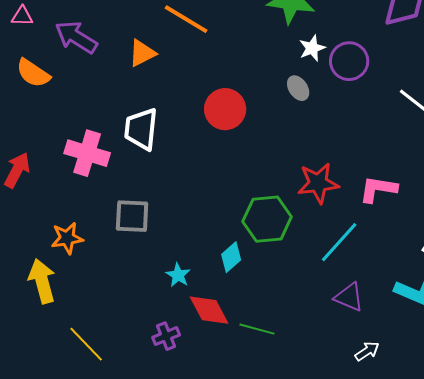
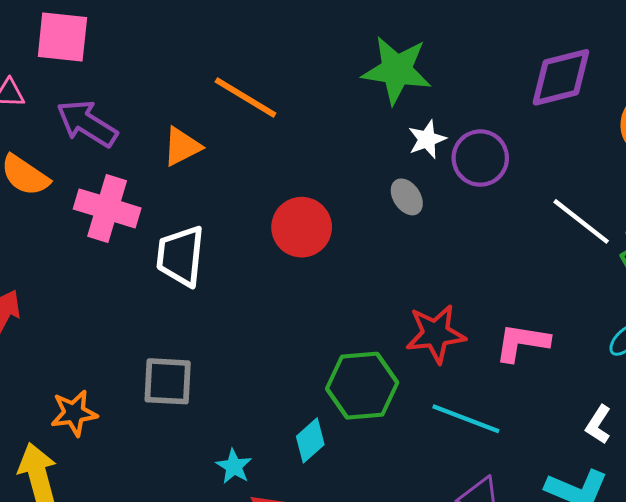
pink cross: (87, 153) -> (107, 208), moved
cyan line: (339, 242) -> (466, 419), turned 69

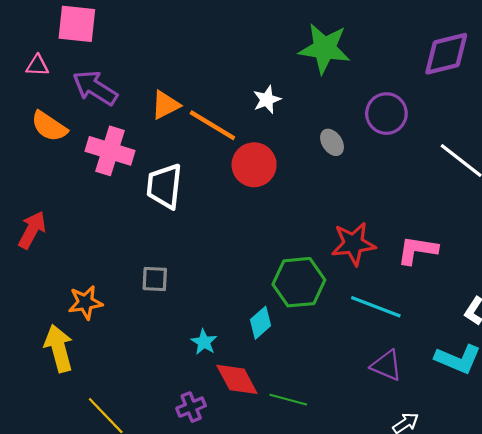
orange line: (245, 97) -> (212, 125), moved
white star: (427, 139) -> (267, 100), moved
gray square: (168, 381) -> (155, 279), size x0.7

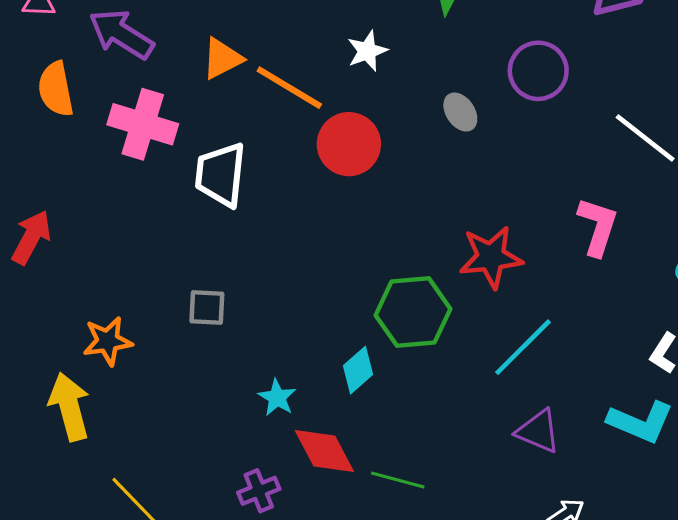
orange semicircle: (49, 126) -> (56, 89), turned 45
pink L-shape: (417, 250) -> (598, 227), moved, turned 99
cyan line: (376, 307) -> (523, 347), turned -66

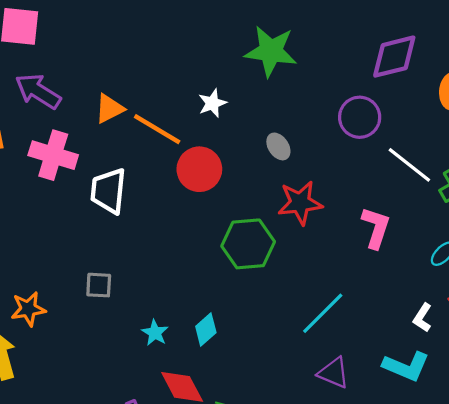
purple circle: (538, 71) -> (360, 117), moved
red star: (491, 257) -> (300, 203), moved
green hexagon: (413, 312) -> (248, 244), moved
cyan star: (277, 398) -> (155, 333), moved

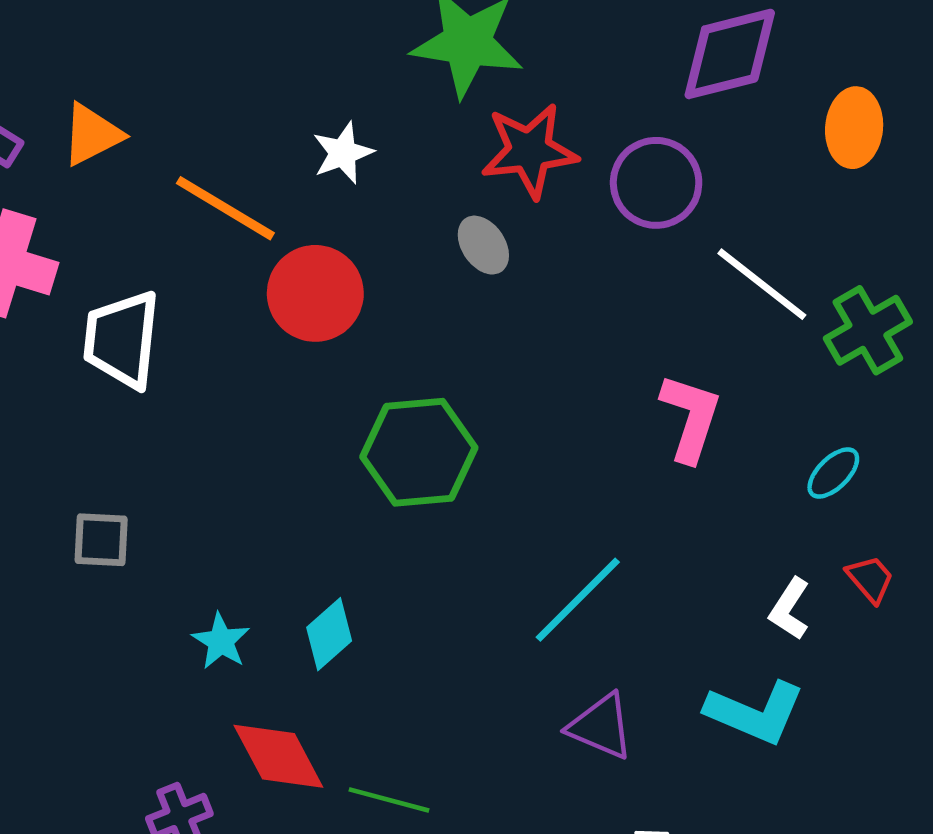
orange triangle: (109, 109) -> (92, 135), moved
red star: (300, 203) -> (529, 151), moved

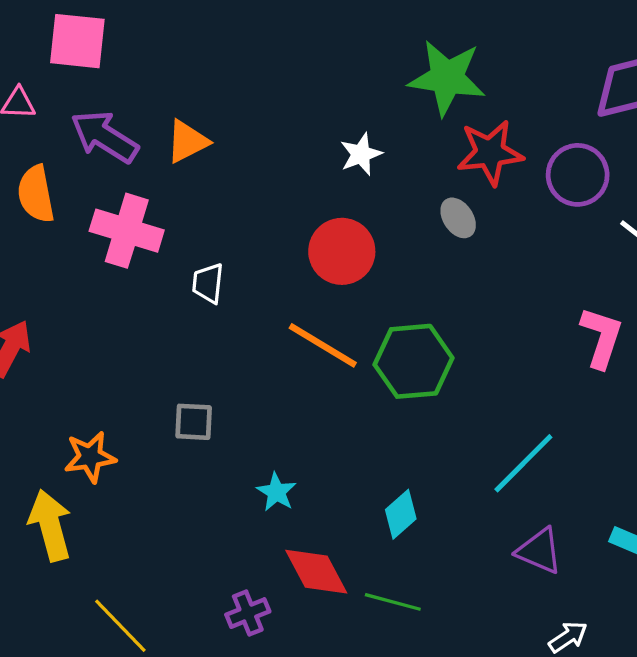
orange line: (225, 208) -> (323, 345), moved
white trapezoid: (122, 339) -> (208, 283), size x0.6
cyan diamond: (329, 634) -> (401, 514), moved

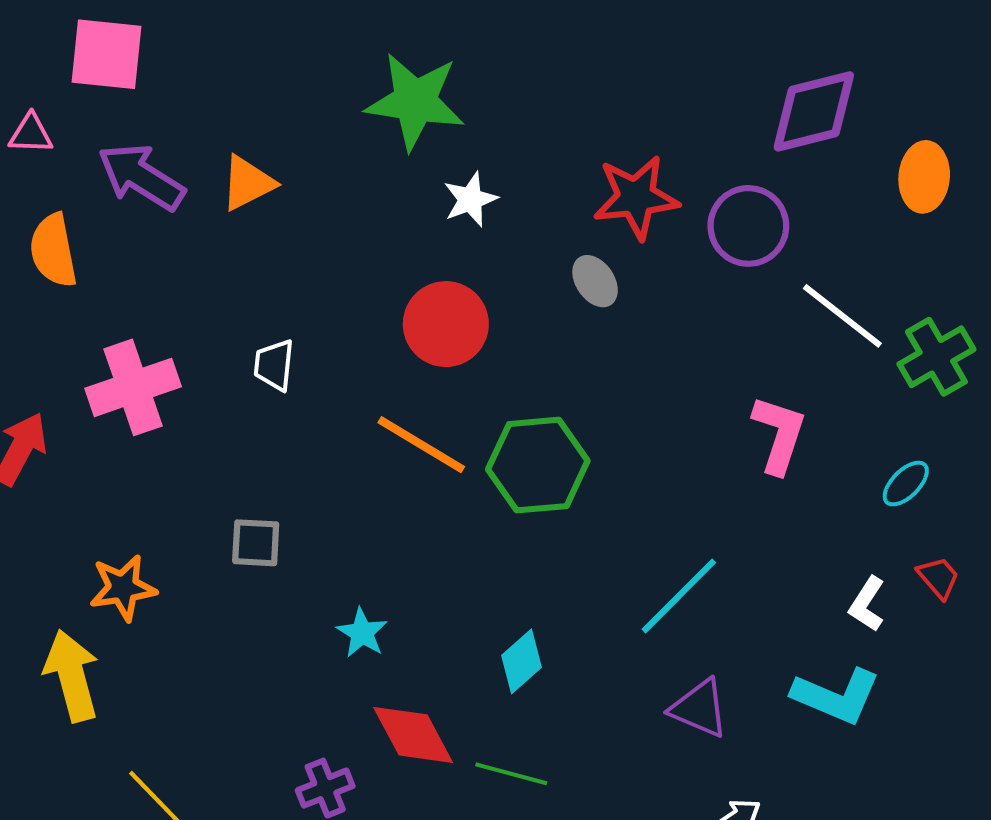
green star: (447, 78) -> (415, 101), moved
pink cross: (127, 231) -> (133, 387), moved, turned -36

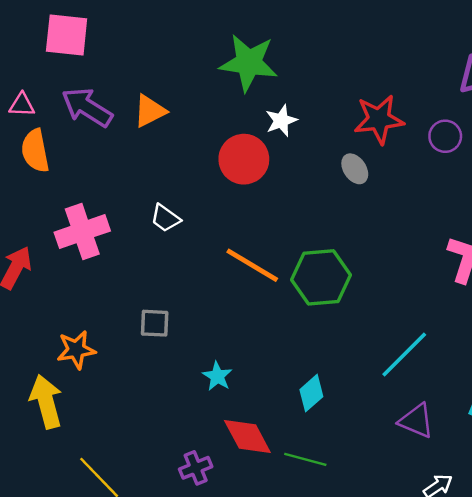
pink triangle: (31, 134) -> (22, 105), moved
purple circle: (748, 226) -> (445, 136), size x0.7
red circle: (446, 324) -> (244, 159), moved
white trapezoid: (274, 365) -> (165, 218), turned -60

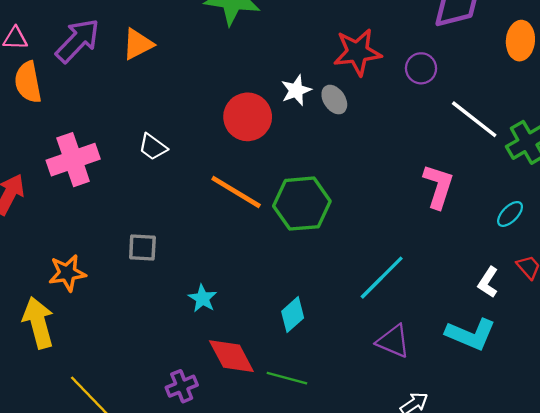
purple arrow: (87, 107) -> (78, 41), turned 102
white star: (281, 121) -> (296, 90), moved
red circle: (244, 159) -> (248, 117), moved

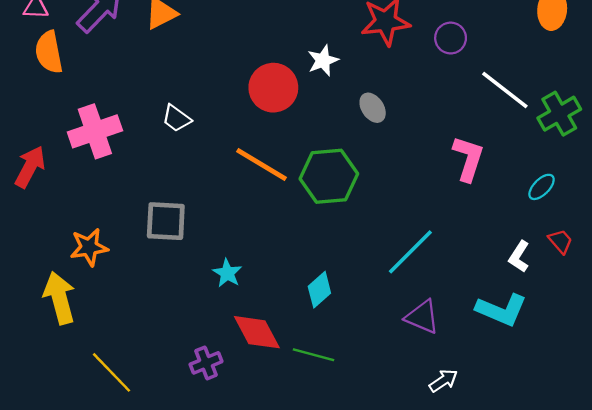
gray ellipse: (334, 100) -> (373, 108), moved
gray square: (142, 247) -> (166, 221), size x1.4

